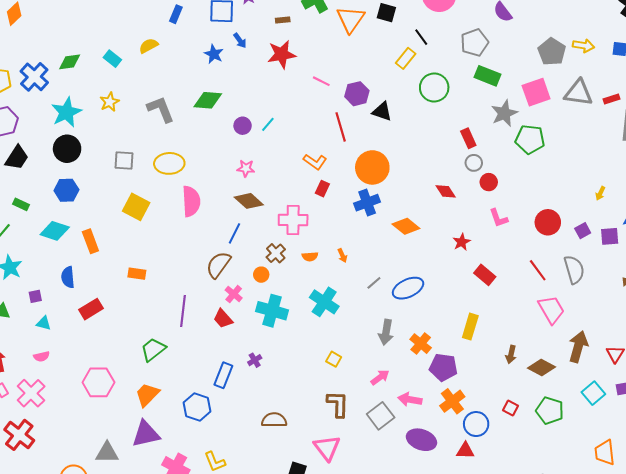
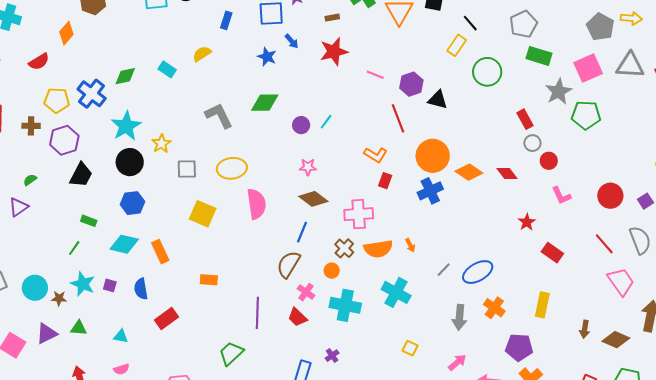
yellow star: (110, 102) -> (161, 144), moved
orange diamond: (406, 226) -> (469, 172), moved
orange semicircle: (310, 256) -> (378, 249), size x1.8
purple square: (35, 296) -> (110, 285), moved, turned 32
orange cross: (421, 344) -> (494, 308), moved

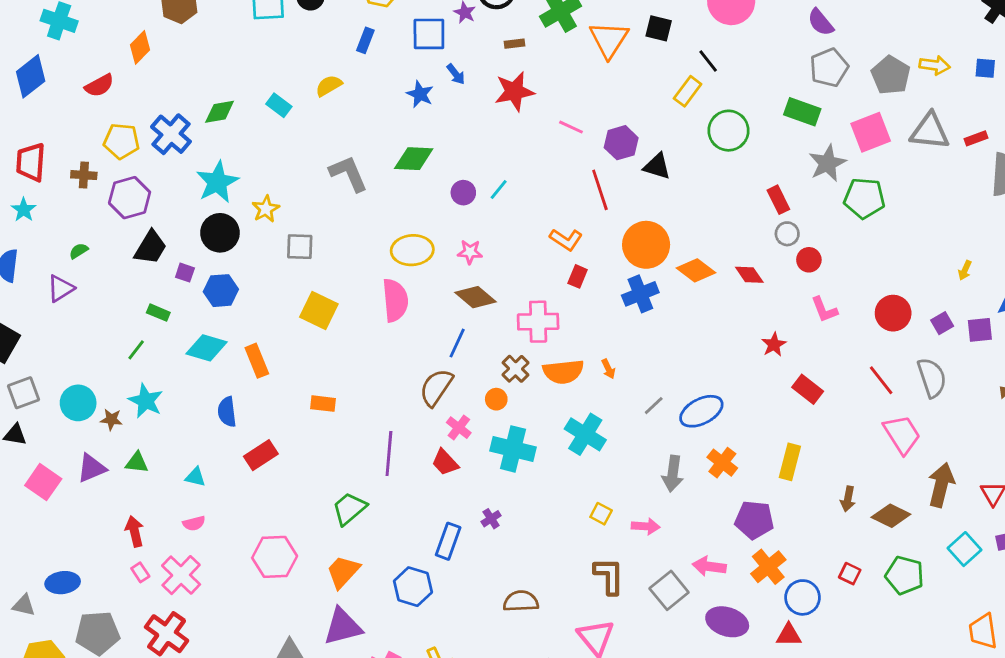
gray pentagon: (523, 24) -> (829, 68), moved
yellow ellipse: (232, 168) -> (412, 250), moved
purple square: (110, 285) -> (185, 273), moved
pink arrow: (457, 362) -> (646, 526), moved, turned 42

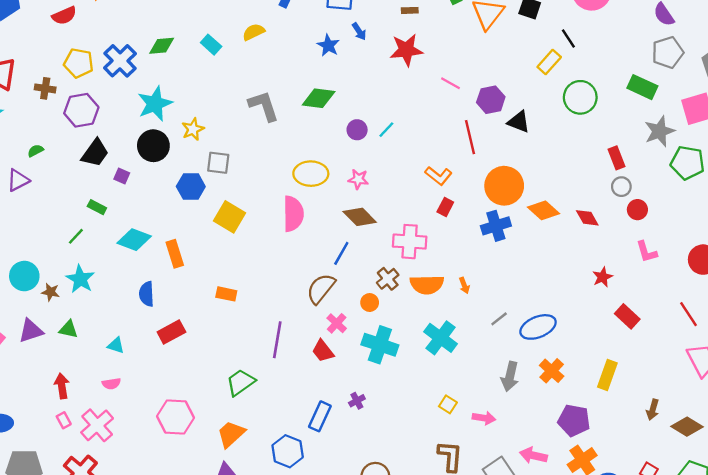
blue hexagon: (221, 291) -> (191, 186), moved

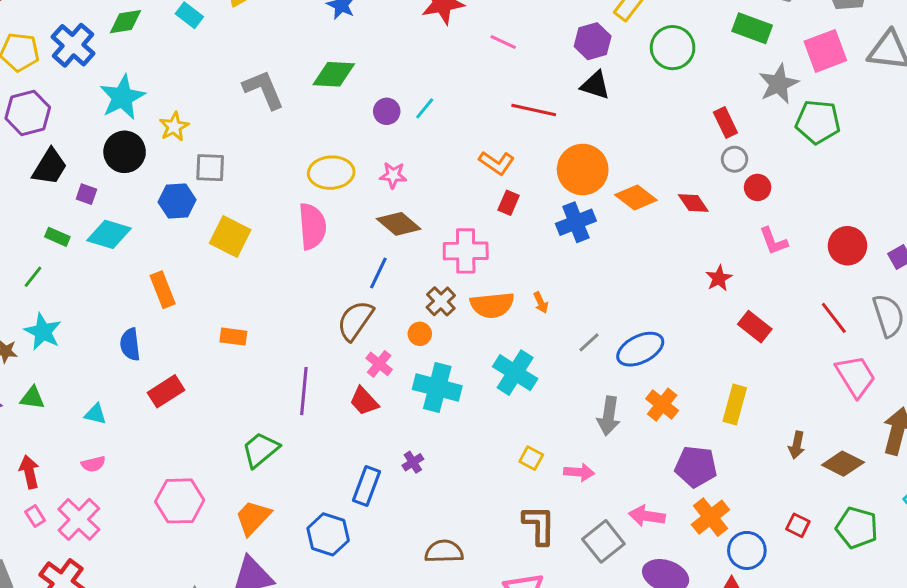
purple hexagon: (491, 100) -> (593, 41), moved
red line: (470, 137) -> (534, 110), turned -60
cyan diamond: (134, 240) -> (109, 234), moved

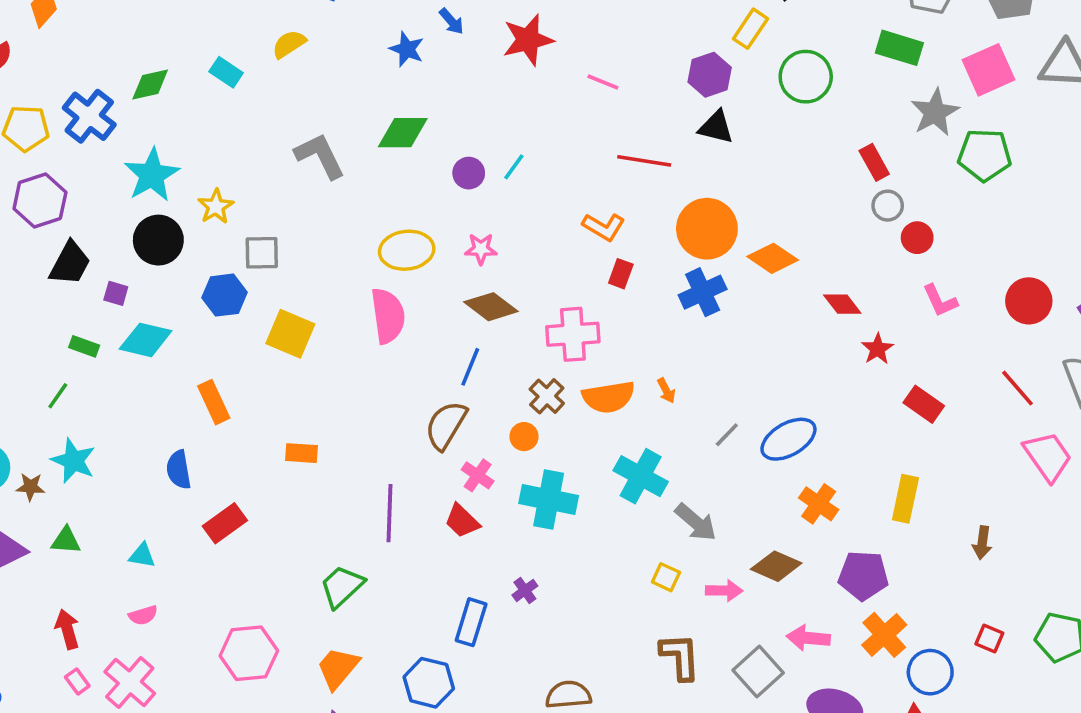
red diamond: (693, 203) -> (842, 304), moved
gray arrow: (609, 416) -> (696, 522), moved, turned -54
brown diamond: (843, 464) -> (776, 566), moved

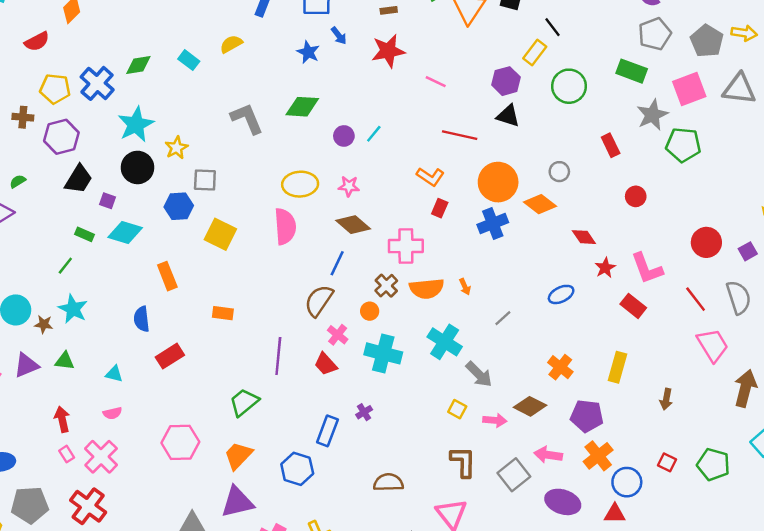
gray circle: (888, 206) -> (559, 172), moved
pink L-shape: (940, 301) -> (647, 268), moved, size x1.4
blue ellipse: (788, 439) -> (561, 294), moved, size x0.7

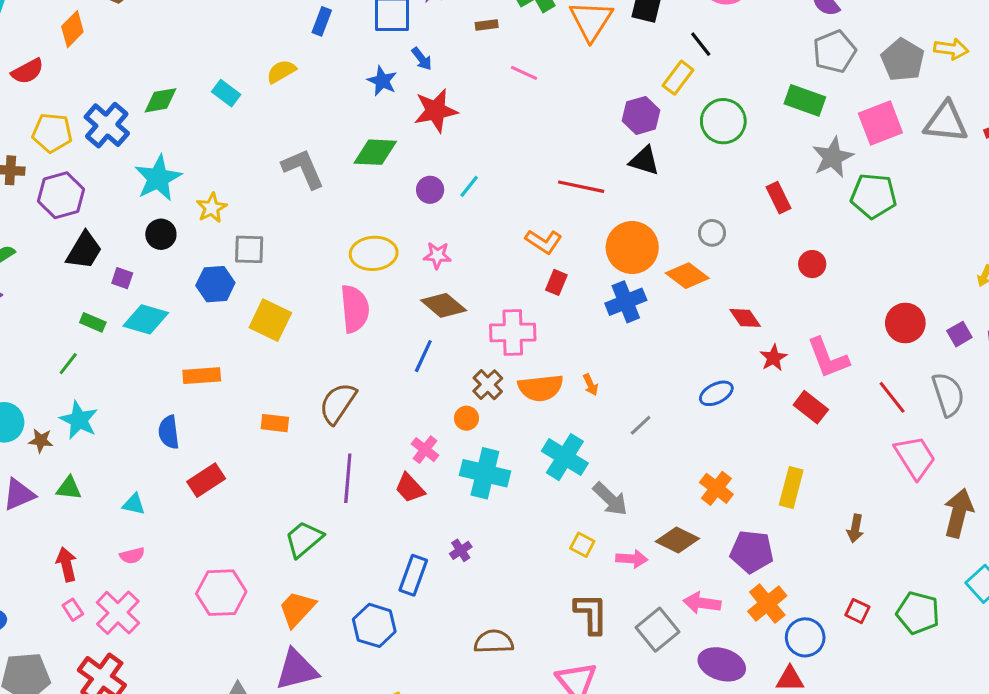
red star: (388, 51) -> (436, 111), moved
pink line: (436, 82) -> (524, 73), moved
black circle: (138, 167) -> (161, 234), size x0.7
orange rectangle: (167, 276) -> (202, 376), turned -72
brown semicircle: (319, 301) -> (338, 403), moved

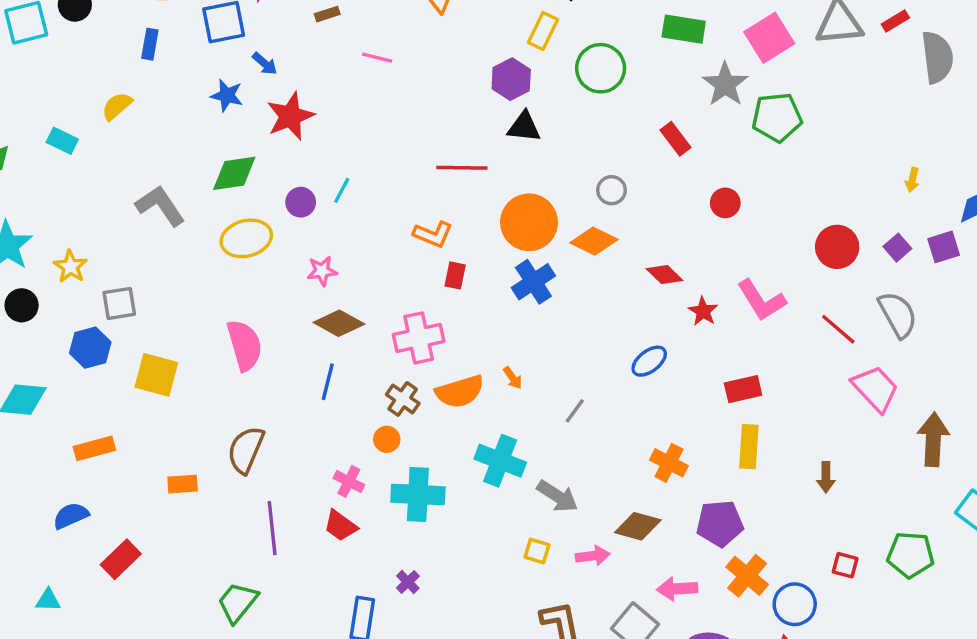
yellow ellipse: (374, 253) -> (246, 238), moved
red rectangle: (811, 407) -> (743, 389), moved, turned -40
blue semicircle: (169, 432) -> (71, 516), turned 84

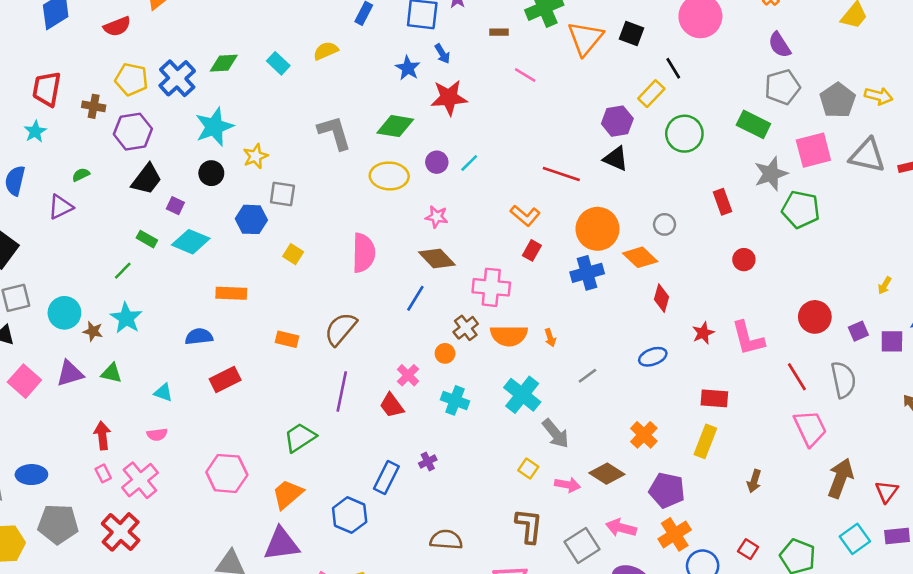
red diamond: (665, 275) -> (661, 298), moved, turned 44
yellow square: (156, 375) -> (293, 254), size x0.6
cyan cross: (418, 494) -> (455, 400), size x0.7

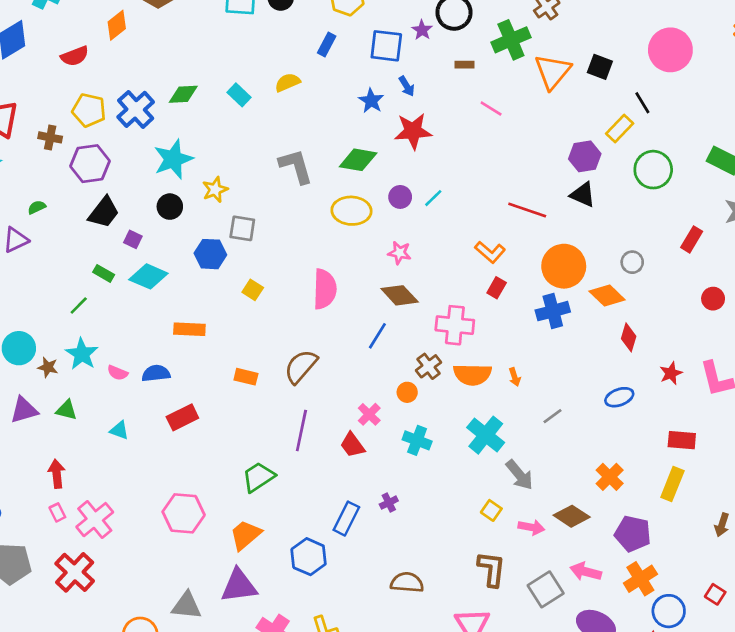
red rectangle: (723, 202) -> (692, 239), turned 50
pink semicircle: (157, 435) -> (118, 373), moved, turned 30

